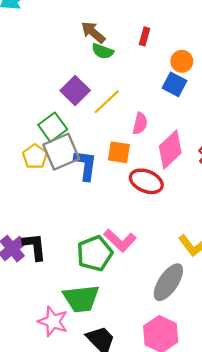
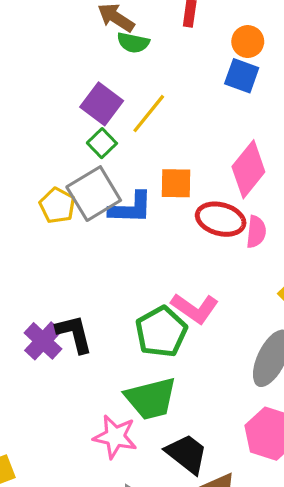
pink semicircle: (140, 124) -> (256, 232), moved
green square: (53, 127) -> (102, 143), moved, size x0.7
blue L-shape: (85, 165) -> (131, 208), turned 92

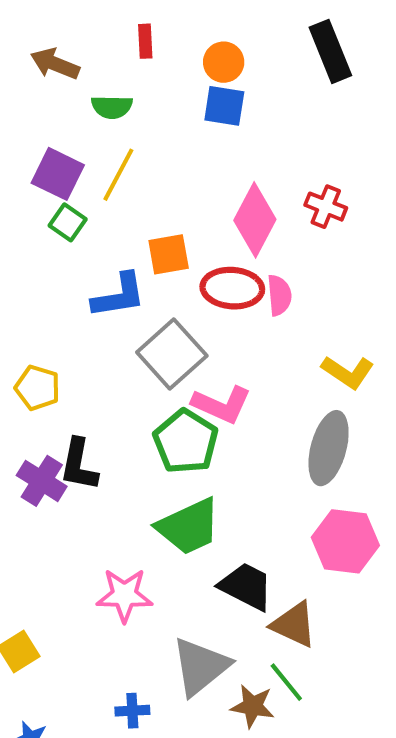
green semicircle: (133, 43) -> (112, 107), moved
gray square: (94, 194) -> (172, 354), moved
yellow pentagon: (57, 206) -> (37, 388), moved
black L-shape: (74, 334) -> (79, 465), turned -144
pink star: (115, 437) -> (124, 595), moved

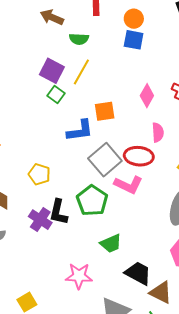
pink diamond: (255, 220) -> (147, 96), size x0.7
red ellipse: (232, 288) -> (139, 156), moved
green pentagon: (186, 441) -> (92, 201), moved
green trapezoid: (189, 527) -> (111, 244), size x0.7

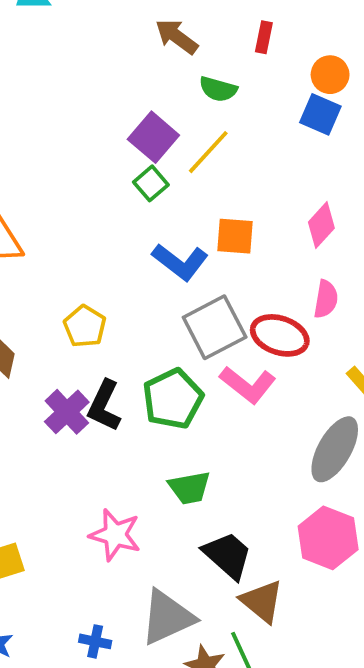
blue L-shape: (80, 131) -> (180, 262), turned 32

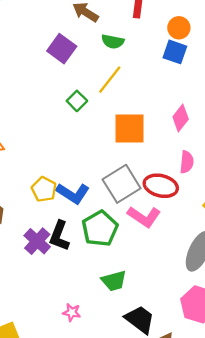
purple square: (153, 137) -> (62, 49), moved
orange square: (235, 236) -> (130, 129), size x1.4
blue L-shape: (180, 262) -> (73, 193), moved
pink star: (115, 535) -> (72, 312), size x0.6

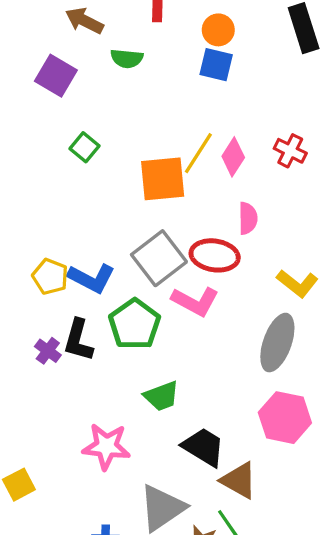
yellow line: (110, 80) -> (198, 153), moved
purple cross: (37, 241) -> (48, 351), size x0.7
pink star: (72, 312) -> (106, 446), size x1.8

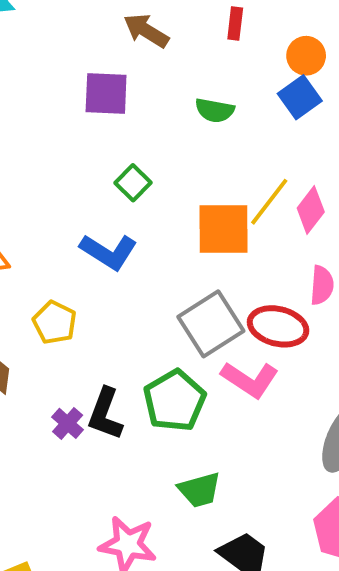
green semicircle: (127, 58) -> (215, 110), moved
blue square: (216, 65) -> (300, 97), turned 36
purple square: (56, 76) -> (106, 94), turned -33
yellow pentagon: (50, 277) -> (55, 322), moved
blue L-shape: (91, 278) -> (109, 252), moved

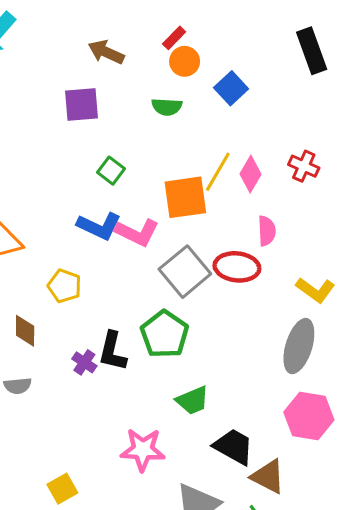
red rectangle: (235, 23) -> (174, 38), turned 45
orange circle: (306, 56) -> (185, 61), moved
pink L-shape: (250, 380) -> (137, 232), moved

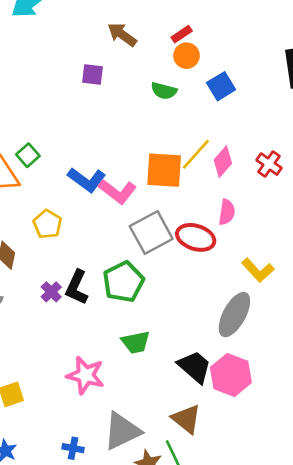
purple square: (82, 105) -> (93, 75), size x0.7
green square: (111, 171) -> (28, 155), moved
black trapezoid: (234, 447) -> (195, 367), moved

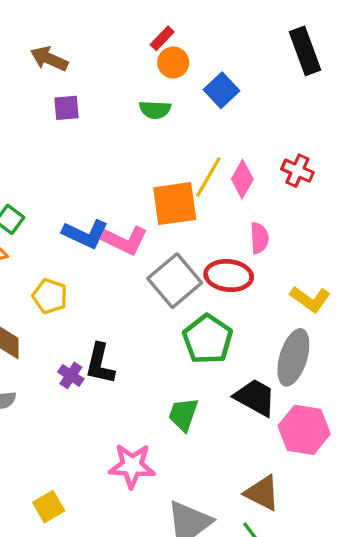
brown arrow: (122, 35) -> (49, 59), moved
green pentagon: (123, 282) -> (208, 339), moved
green trapezoid: (136, 342) -> (183, 414), turned 132
black trapezoid: (195, 367) -> (255, 397), moved

